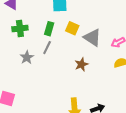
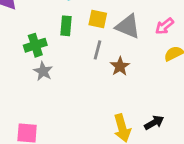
green cross: (20, 28) -> (35, 45), moved
gray line: (47, 48) -> (98, 50), moved

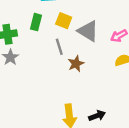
gray line: (98, 50) -> (59, 47), turned -42

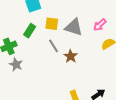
green rectangle: (36, 22) -> (30, 31), turned 32

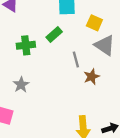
yellow square: (52, 24) -> (94, 23), moved
gray star: (16, 64) -> (21, 85), moved

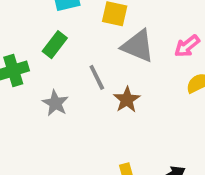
gray star: (21, 85) -> (55, 103), moved

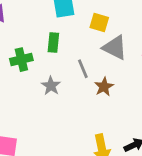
green rectangle: (55, 45) -> (53, 42), turned -36

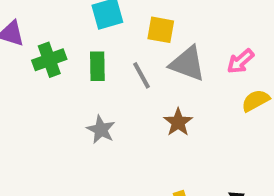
green cross: (21, 60) -> (49, 60), moved
gray line: (83, 69) -> (142, 75), moved

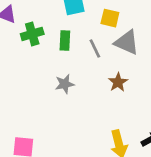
gray star: (101, 130) -> (65, 84), turned 30

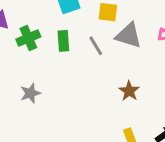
brown star: (118, 82) -> (129, 91), moved
gray star: (65, 84) -> (30, 93), moved

